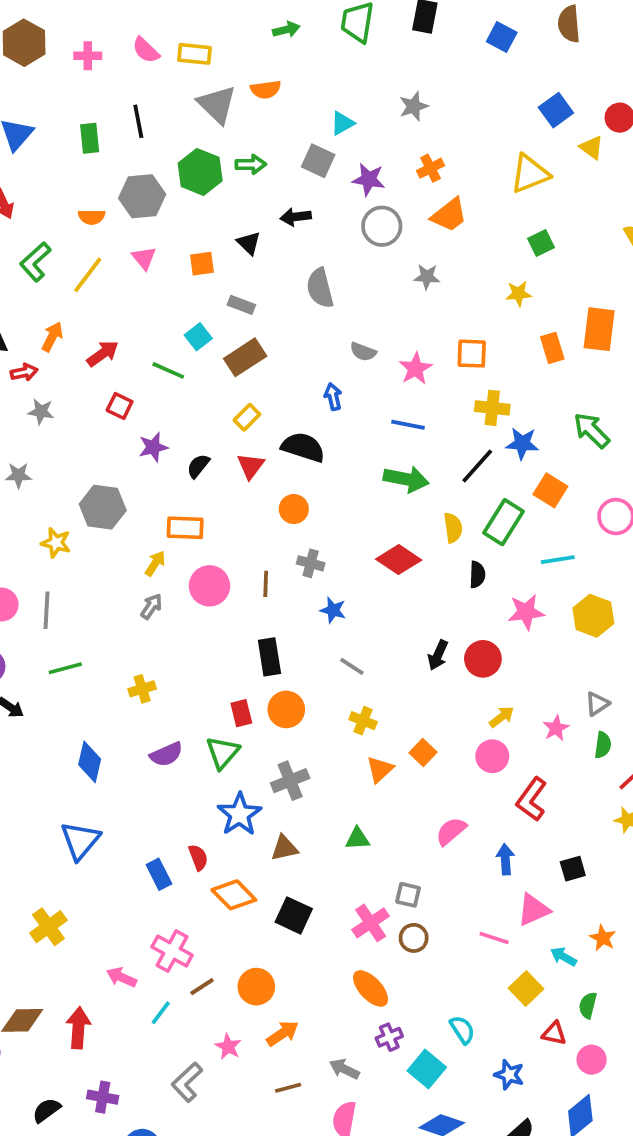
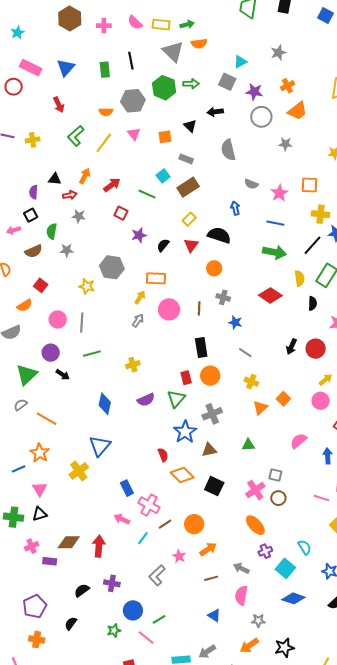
green arrow: (286, 30) -> (187, 25), moved
blue rectangle: (159, 874) -> (127, 488), moved
yellow cross: (48, 927) -> (79, 471), moved

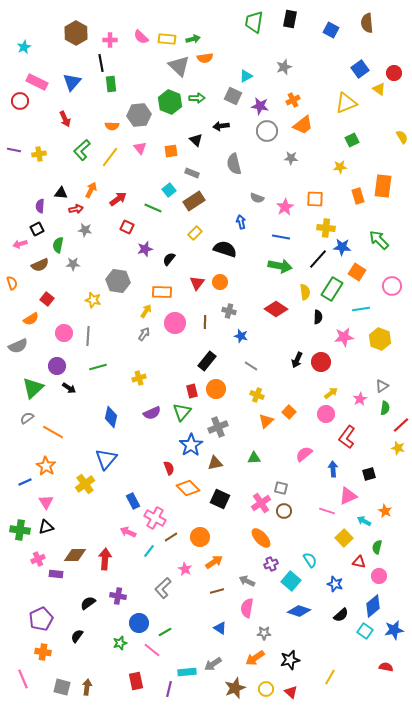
black line: (131, 61) -> (101, 63), moved
red triangle: (191, 245) -> (197, 283), moved
black rectangle: (201, 348) -> (207, 361), turned 48

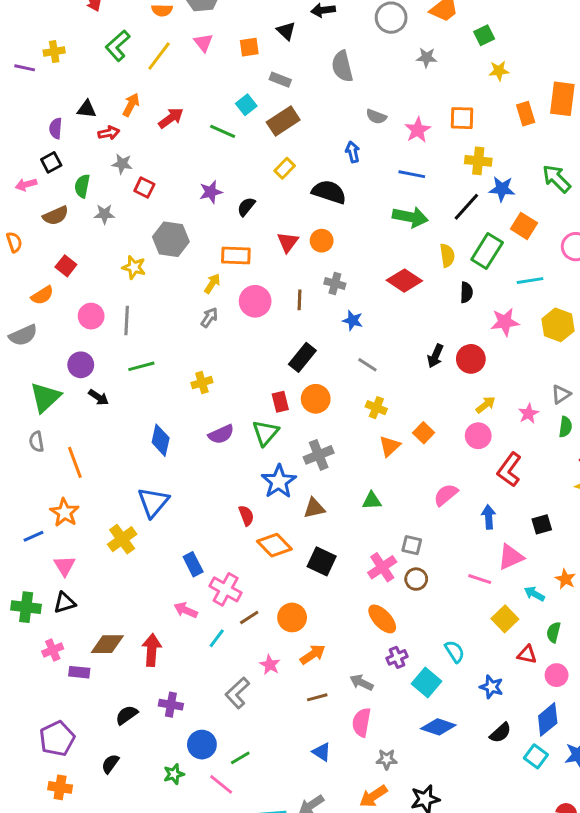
green square: (352, 140) -> (484, 35), moved
purple line: (14, 150) -> (25, 68), moved
red square: (127, 227) -> (144, 187), moved
gray semicircle: (27, 418) -> (36, 442), turned -64
orange line: (53, 432) -> (75, 462), turned 40

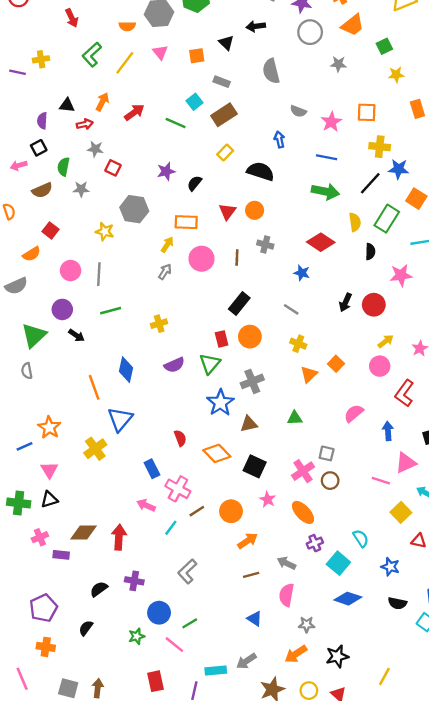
blue star: (353, 320) -> (302, 273), moved
orange line: (75, 462) -> (94, 387), moved
red semicircle: (246, 516) -> (180, 438), moved
pink star: (270, 665) -> (268, 499), moved
black semicircle: (500, 733) -> (397, 603), turned 54

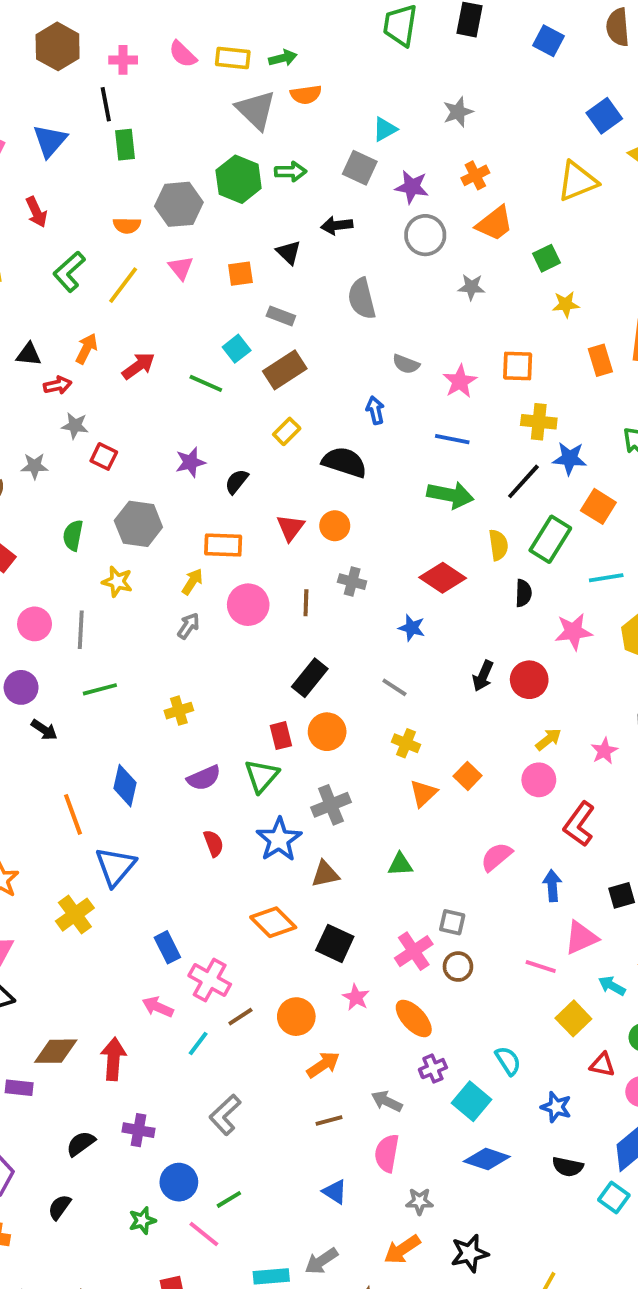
green semicircle: (63, 167) -> (73, 535), moved
gray star: (81, 189) -> (35, 466), moved
yellow star: (105, 232) -> (117, 582), moved
red semicircle: (180, 438) -> (214, 843), moved

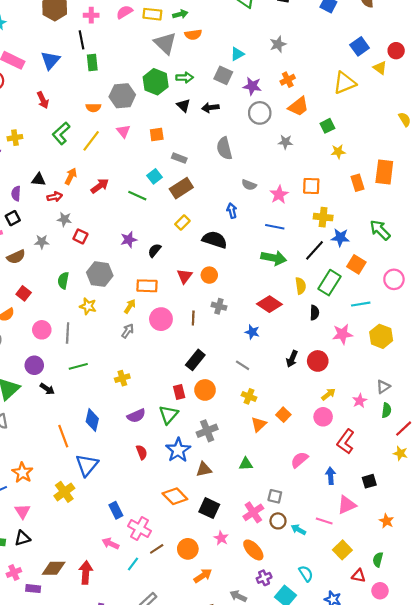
pink semicircle: (183, 54) -> (124, 12), turned 105
black triangle: (289, 252) -> (184, 105), moved
cyan arrow: (612, 986) -> (298, 530), moved

